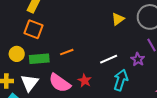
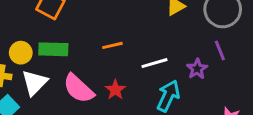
orange line: (67, 52) -> (112, 45), moved
yellow circle: (17, 54) -> (21, 53), moved

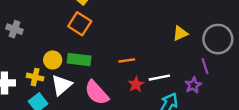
purple line: (220, 50) -> (205, 66), moved
red star: (115, 90) -> (136, 84), moved

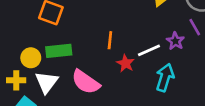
orange line: (127, 60) -> (110, 40), turned -63
purple star: (193, 85) -> (175, 41), moved

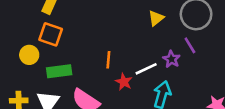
yellow circle: (31, 58) -> (29, 55), moved

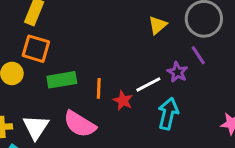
orange line: (108, 60) -> (99, 88), moved
green rectangle: (59, 71) -> (62, 80), moved

